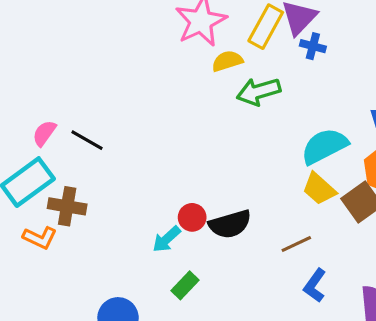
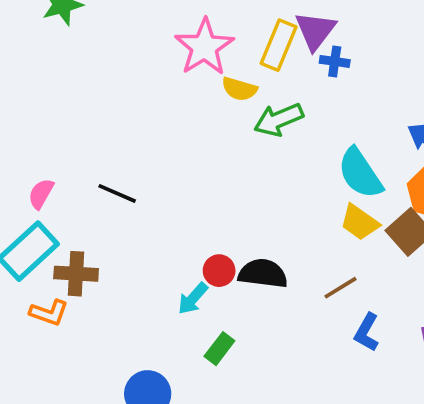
yellow semicircle: (227, 61) -> (239, 89), turned -140
black line: (87, 140) -> (117, 193), moved
cyan semicircle: (324, 146) -> (360, 173), turned -90
black semicircle: (230, 224) -> (263, 274), turned -150

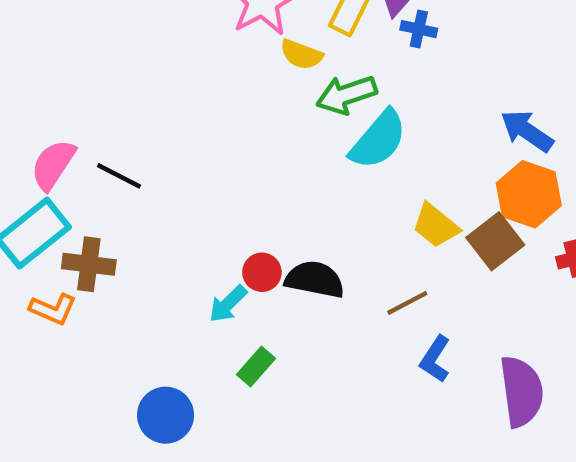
cyan semicircle: (360, 173) -> (378, 140), moved, turned -110
black line: (117, 193) -> (119, 176), moved
pink semicircle: (41, 194) -> (53, 165), size x1.4

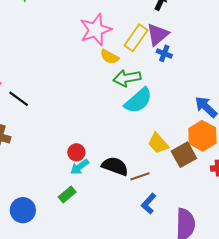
black semicircle: (315, 279) -> (115, 166), moved
cyan arrow: (228, 304) -> (80, 167), moved

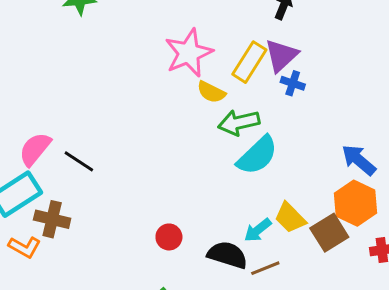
cyan arrow: (80, 167) -> (258, 230), moved

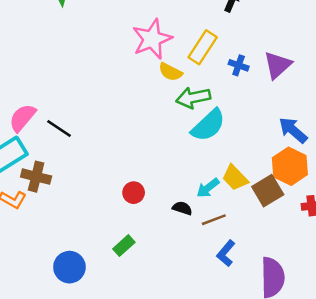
purple triangle: (281, 55) -> (277, 65), moved
black semicircle: (227, 255) -> (182, 208), size x0.6

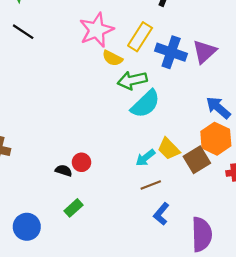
blue cross: (239, 65) -> (171, 52), size x1.8
black line: (59, 129) -> (23, 32), moved
black semicircle: (182, 208) -> (64, 171), moved

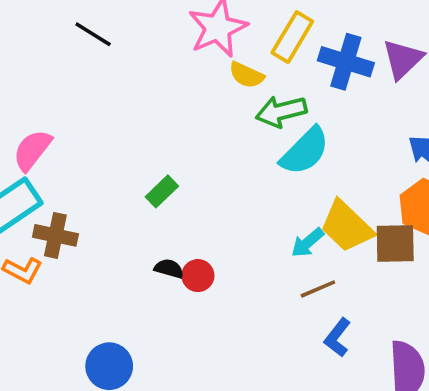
yellow trapezoid: (169, 149) -> (347, 226), size x1.4
brown square: (197, 160) -> (395, 243), turned 32
red circle: (81, 162) -> (198, 276), moved
green rectangle: (74, 208) -> (162, 191), moved

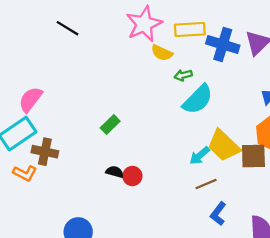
yellow rectangle: (292, 37) -> (190, 29), turned 56
green arrow: (281, 111) -> (183, 75), size x0.6

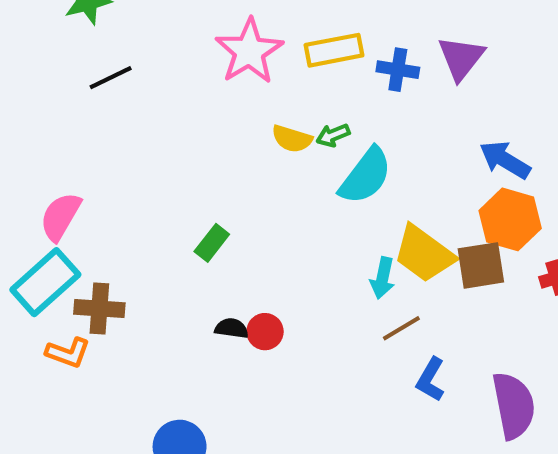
black line: (68, 28) -> (111, 78), turned -50
blue cross: (223, 45) -> (398, 70), size x0.7
yellow semicircle: (162, 53) -> (292, 139), moved
cyan arrow: (200, 156) -> (383, 278), turned -30

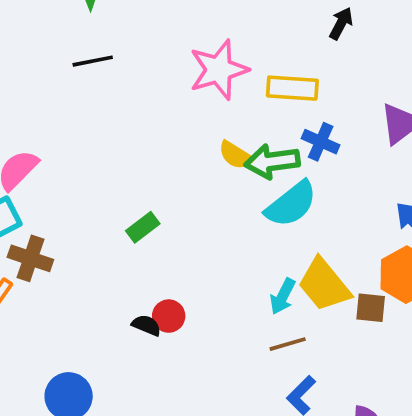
blue cross: (398, 70) -> (321, 142), moved
green arrow: (333, 135) -> (272, 161), size x1.8
brown square: (481, 265) -> (371, 308), size x0.7
black semicircle: (232, 328) -> (146, 325), moved

